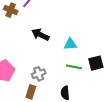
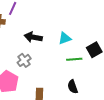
gray cross: (39, 74) -> (24, 60), moved

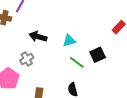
green line: (74, 59) -> (77, 62), turned 35

